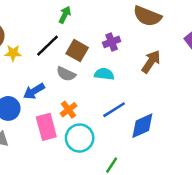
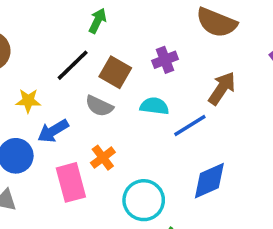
yellow star: (13, 53) -> (28, 101), moved
blue line: (114, 110) -> (190, 126), moved
cyan circle: (80, 138) -> (144, 200), moved

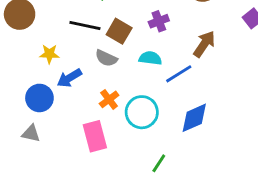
black line: (73, 65) -> (85, 25), turned 56
pink rectangle: (71, 182) -> (95, 136), moved
cyan circle: (144, 200) -> (142, 112), moved

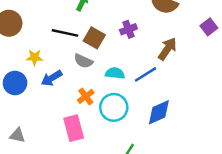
cyan semicircle: (150, 58) -> (115, 73), moved
blue circle: (39, 98) -> (15, 83), moved
gray triangle: (31, 133) -> (17, 135), moved

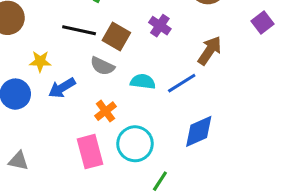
purple cross: (128, 29) -> (160, 26), turned -35
cyan circle: (114, 107) -> (135, 144), moved

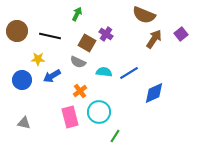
purple cross: (160, 26) -> (106, 34), moved
black line: (79, 30) -> (50, 36), moved
brown arrow: (210, 50) -> (154, 39), moved
blue diamond: (199, 131) -> (154, 93), moved

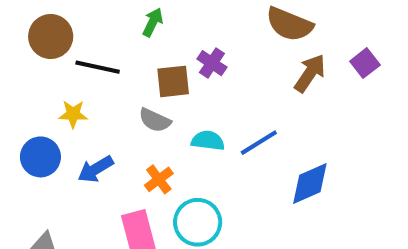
brown circle: (17, 31) -> (51, 36), moved
brown square: (87, 43) -> (173, 81), turned -36
blue arrow: (52, 76) -> (96, 169), moved

